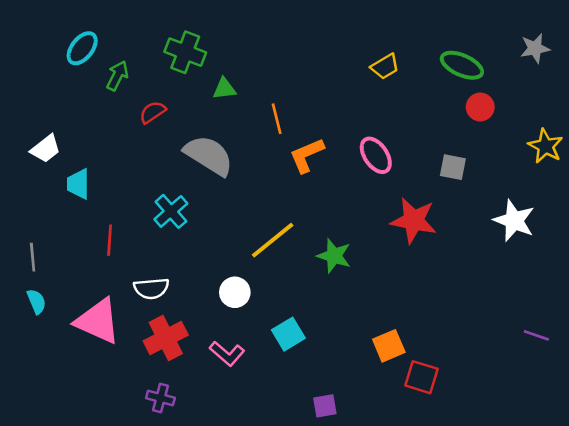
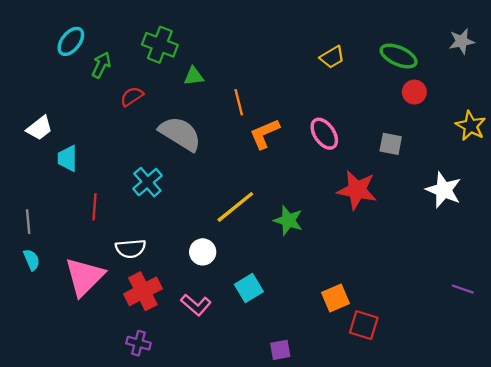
pink triangle: (98, 321) -> (84, 277), turned 51

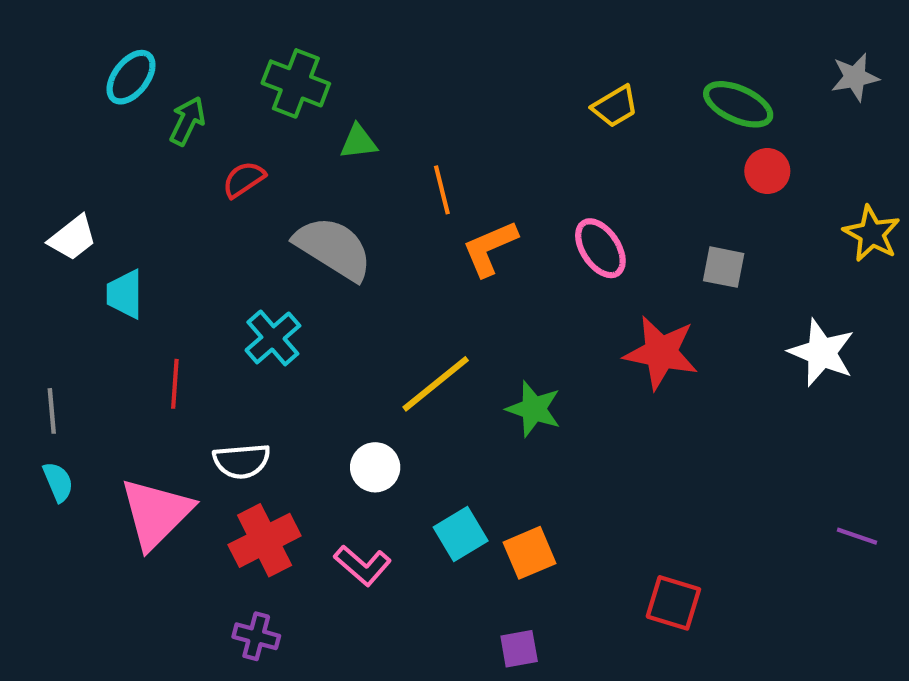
orange square: (336, 298) -> (529, 553), moved

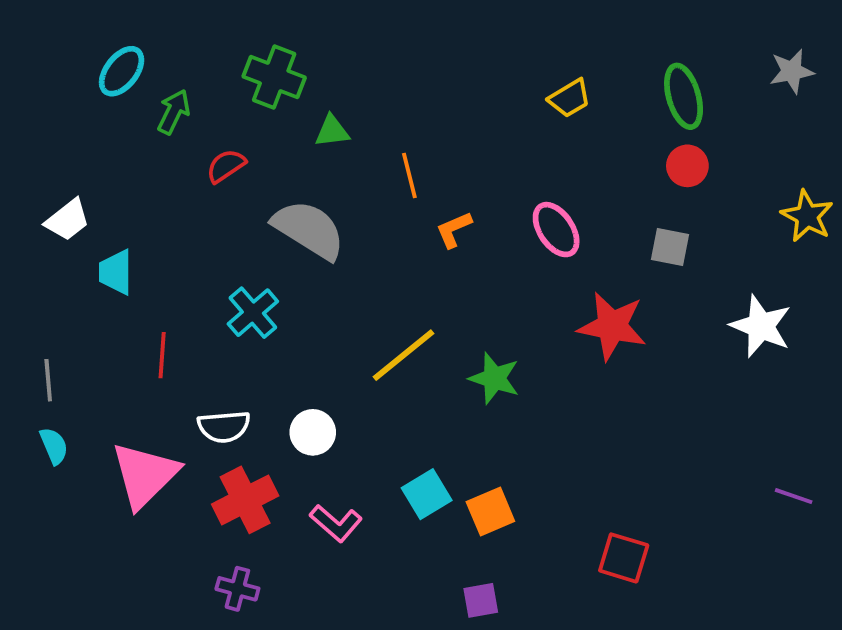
green ellipse: (738, 104) -> (684, 96), turned 50
red circle: (767, 171) -> (687, 166), moved
orange L-shape: (490, 248) -> (454, 230), size x0.7
white circle: (375, 467) -> (313, 432), moved

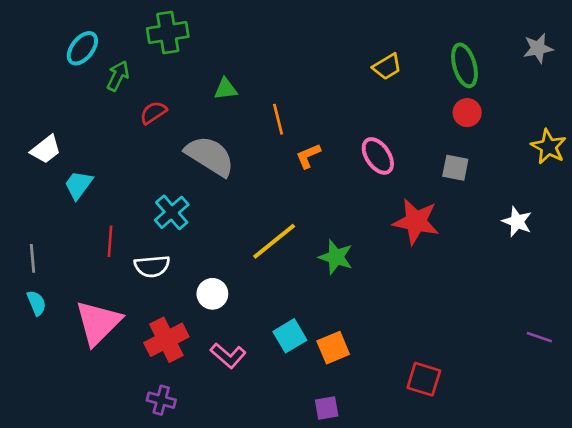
green cross: (274, 77) -> (168, 33), moved, turned -30
cyan trapezoid: (116, 272) -> (78, 185), turned 36
white star: (761, 326) -> (517, 222), size x0.7
white semicircle: (224, 427) -> (152, 266), moved

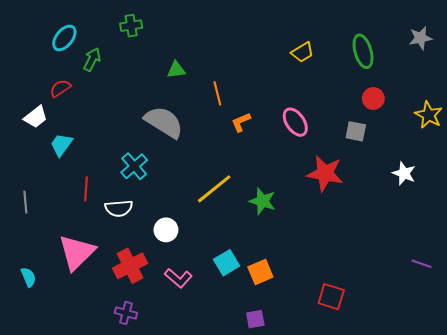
green cross: (168, 33) -> (131, 26), size x0.7
red semicircle: (153, 113) -> (60, 88), moved
red circle: (467, 113) -> (373, 99), moved
cyan semicircle: (36, 303) -> (28, 277), moved

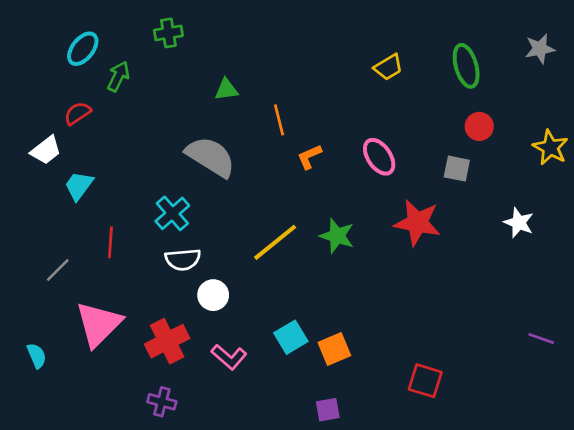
green star: (262, 201) -> (337, 236), moved
gray line: (25, 202) -> (58, 270), moved, turned 50
white semicircle: (119, 208) -> (183, 259), moved

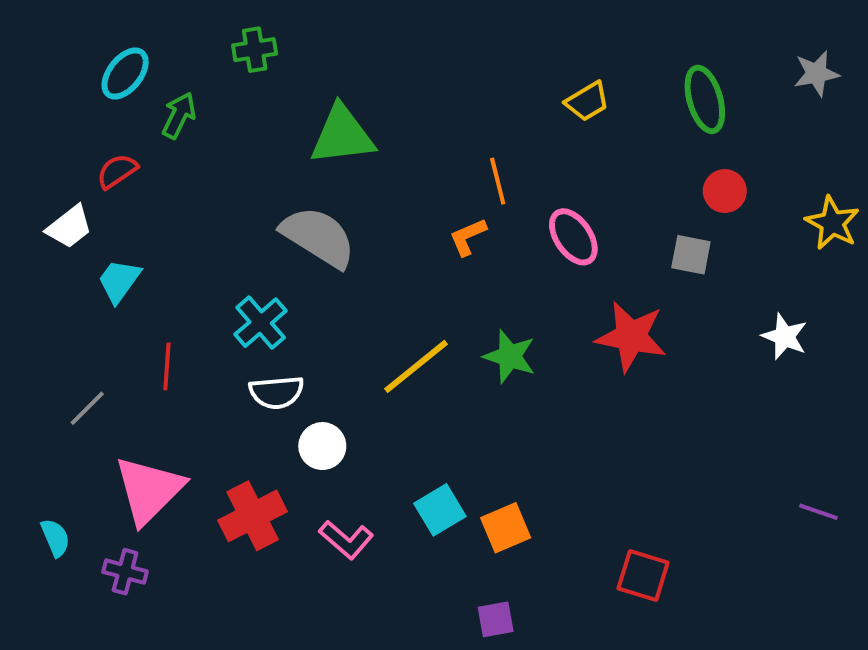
green triangle: (226, 90) -> (342, 135), size x1.8
orange line: (279, 120) -> (498, 181), moved
purple cross: (162, 402) -> (125, 572), moved

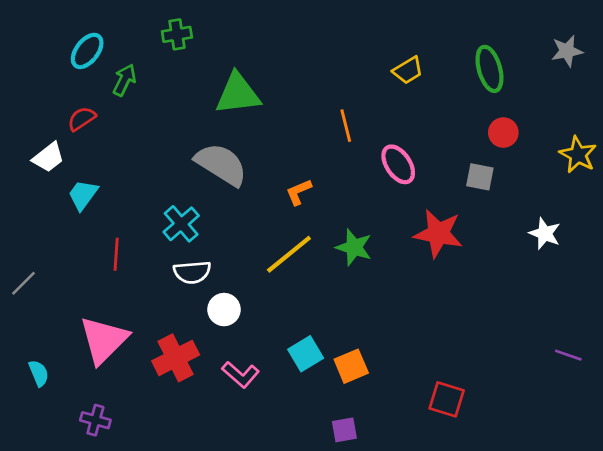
orange L-shape: (468, 237) -> (299, 192), moved
gray line: (87, 408) -> (24, 283), moved
purple cross: (125, 572) -> (95, 420), moved

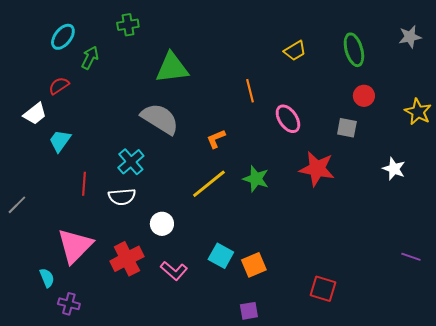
white semicircle: (192, 272) -> (122, 197), moved
cyan square: (306, 354) -> (221, 256), turned -30
cyan semicircle: (39, 373) -> (47, 278), moved

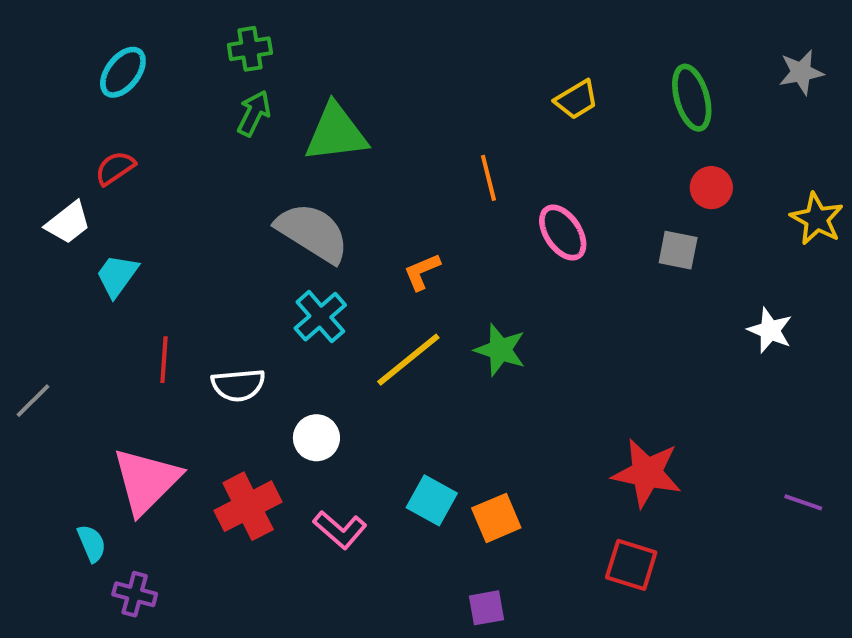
green arrow: (90, 58) -> (254, 113), moved
cyan cross: (131, 162) -> (320, 317), moved
red star: (317, 169) -> (647, 473), moved

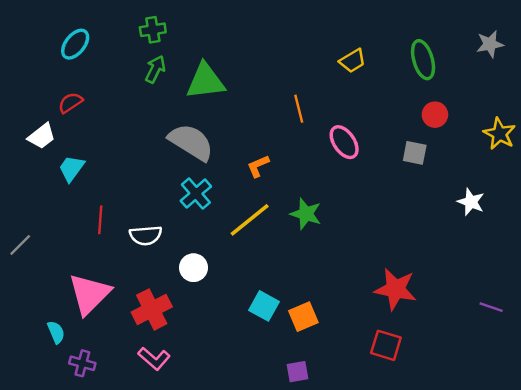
pink L-shape: (340, 530) -> (154, 358), moved

